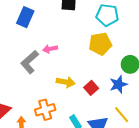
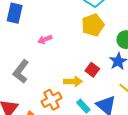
gray L-shape: (30, 62) -> (21, 71), moved
yellow arrow: (66, 82) -> (73, 81), moved

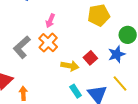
pink arrow: (45, 39) -> (50, 21), turned -56
orange cross: (51, 100) -> (48, 43), moved, turned -30

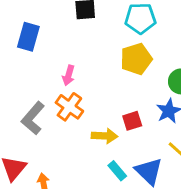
red square: (90, 58) -> (132, 121), turned 32

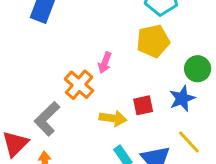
pink arrow: (69, 75) -> (105, 63), moved
gray L-shape: (33, 118) -> (47, 119), moved

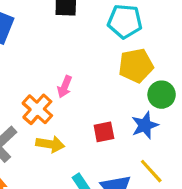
yellow pentagon: (153, 41) -> (136, 66), moved
yellow arrow: (113, 118) -> (50, 144), moved

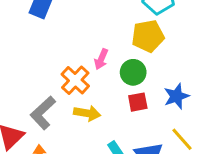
yellow pentagon: (136, 66) -> (148, 36), moved
green circle: (162, 95) -> (133, 72), moved

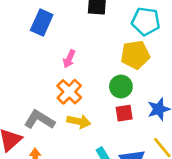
pink arrow: (101, 59) -> (69, 59), moved
gray L-shape: (43, 113) -> (39, 120), turned 72

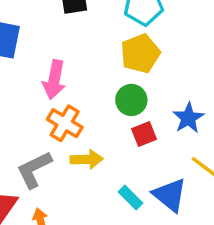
pink arrow: (69, 59) -> (54, 80), size x1.5
gray L-shape: (39, 120) -> (34, 169), turned -44

